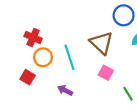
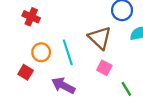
red cross: (33, 37) -> (31, 17), moved
purple arrow: (65, 90) -> (63, 86), size x1.5

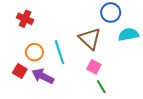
purple arrow: (63, 86) -> (43, 76), moved
green line: (126, 89) -> (101, 87), moved

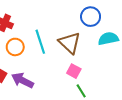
orange circle: (34, 52) -> (15, 47), moved
cyan line: (59, 52) -> (40, 42), moved

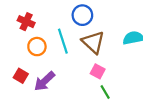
blue circle: (91, 17) -> (82, 15), moved
purple arrow: (23, 80) -> (45, 81), turned -70

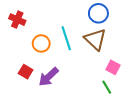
blue circle: (82, 15) -> (98, 13), moved
red cross: (26, 22) -> (17, 20), moved
pink square: (98, 71) -> (113, 67), moved

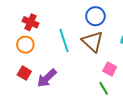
red cross: (17, 20) -> (30, 22), moved
orange circle: (41, 43) -> (25, 45), moved

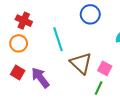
brown triangle: (92, 42) -> (81, 63), moved
purple arrow: (47, 78) -> (40, 78), turned 95
green line: (104, 88) -> (99, 88), turned 56

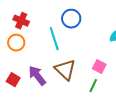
blue circle: (90, 14) -> (71, 19), moved
brown triangle: (81, 63) -> (65, 70), moved
red square: (18, 73) -> (13, 80), moved

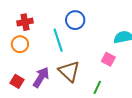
red cross: (21, 21) -> (25, 22), turned -35
pink square: (99, 67) -> (108, 59), moved
purple arrow: (37, 76) -> (41, 77), turned 70

